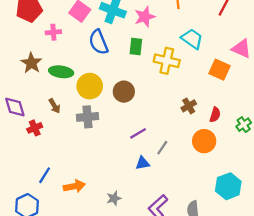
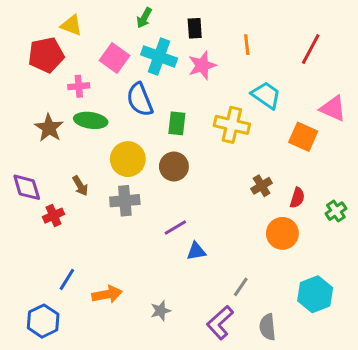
green rectangle: (136, 46) -> (177, 123), moved
green ellipse: (61, 72) -> (91, 120), moved
purple line: (138, 133) -> (175, 227), moved
gray line: (162, 148) -> (241, 287), moved
blue triangle: (143, 163) -> (196, 251), moved

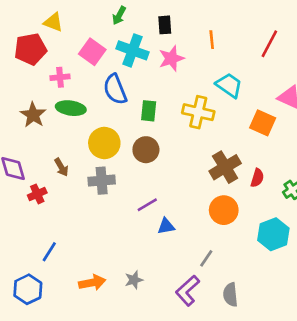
brown cross: (262, 186) -> (225, 167), size x1.6
orange circle: (282, 233) -> (224, 210), moved
orange arrow: (107, 294) -> (92, 283), moved
cyan hexagon: (315, 294) -> (273, 234), moved

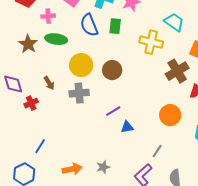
green rectangle: (149, 111) -> (115, 26), moved
brown cross: (225, 167) -> (177, 71), moved

